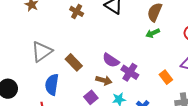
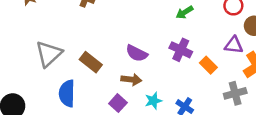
purple cross: (130, 72) -> (181, 50), moved

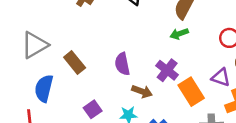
purple semicircle: (137, 53) -> (122, 64), turned 40
orange rectangle: (208, 65) -> (191, 92), size x1.5
brown arrow: (131, 80) -> (142, 91), moved

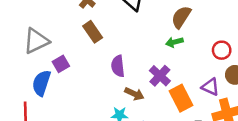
brown rectangle: (75, 62) -> (93, 32), moved
purple square: (93, 109) -> (61, 64), moved

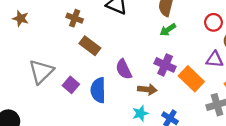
blue semicircle: (41, 83) -> (98, 90), moved

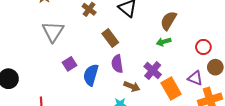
brown rectangle: (90, 46) -> (110, 38), moved
gray triangle: (41, 72) -> (53, 32), moved, turned -30

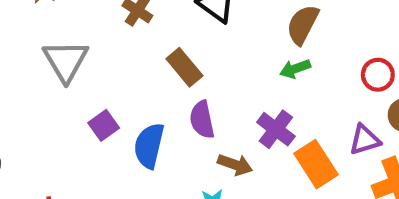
purple triangle: (195, 78) -> (365, 140), turned -35

